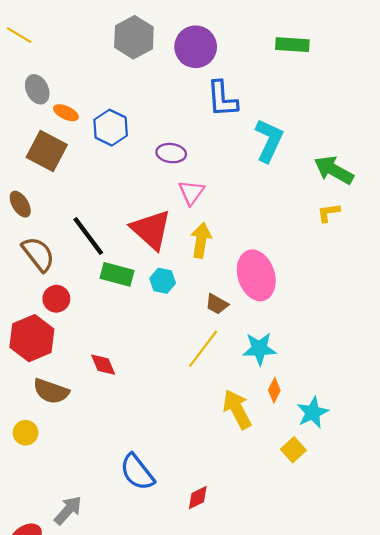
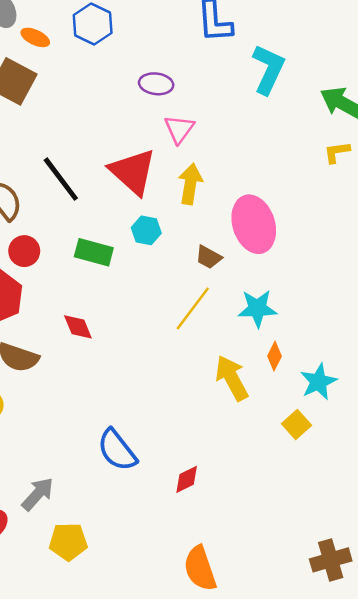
blue hexagon: (111, 128) -> (93, 24), moved
green rectangle: (117, 274) -> (94, 252), moved

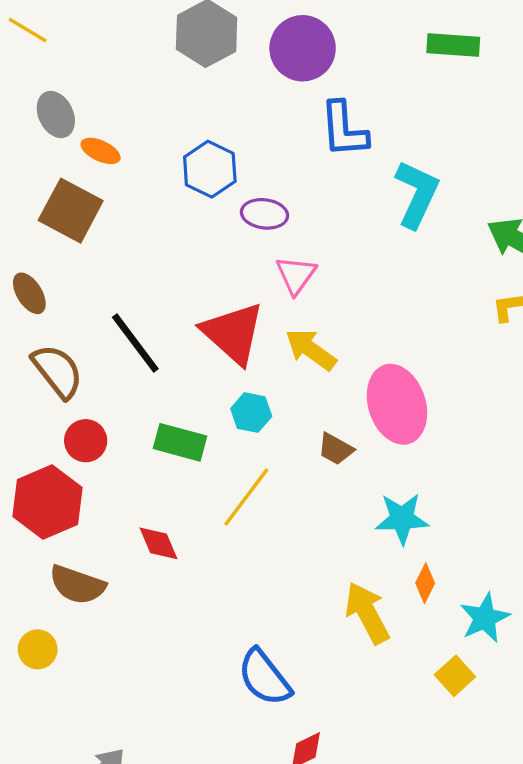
blue hexagon: (93, 24) -> (210, 169), moved
yellow arrow: (190, 184) -> (311, 350), turned -63
yellow line: (193, 308) -> (246, 497), moved
blue semicircle: (117, 450) -> (264, 677), moved

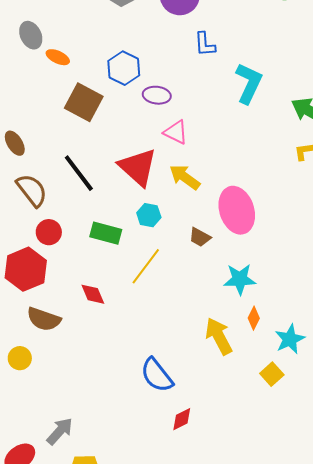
blue L-shape: (344, 129) -> (205, 44), size x0.7
brown square: (71, 211) -> (84, 102), moved
pink triangle: (296, 275) -> (176, 132), turned -40

